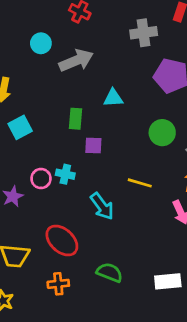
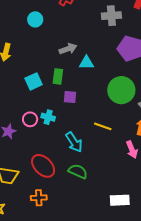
gray arrow: (76, 61) -> (68, 49), moved, size x0.7
cyan square: (20, 127) -> (34, 81), moved
green circle: (162, 133) -> (121, 90), size x1.4
green semicircle: (110, 272) -> (78, 171), moved

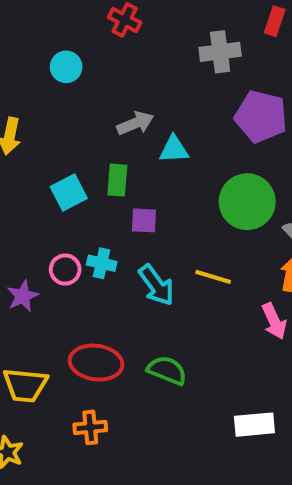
cyan arrow: (74, 142) -> (156, 285), moved
red ellipse: (43, 166) -> (96, 363), turned -35

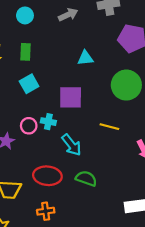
gray arrow: (135, 123) -> (68, 15), moved
green rectangle: (117, 180) -> (25, 52), moved
purple square: (144, 220) -> (71, 97), size x1.6
cyan arrow: (156, 285) -> (72, 145), moved

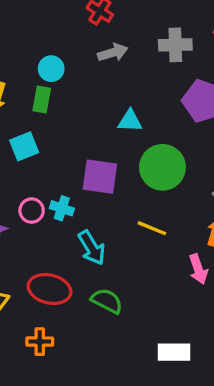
cyan circle: (25, 15) -> (51, 69), moved
cyan square: (29, 84) -> (24, 146), moved
green circle: (126, 85) -> (162, 167), moved

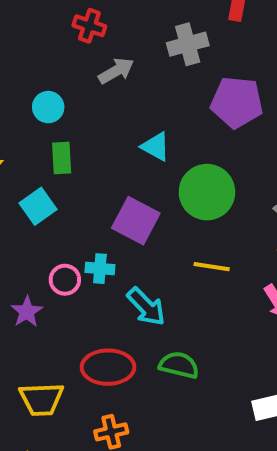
green rectangle: (42, 100) -> (62, 158), moved
cyan triangle: (130, 121) -> (156, 147), turned 40
purple square: (100, 177) -> (136, 221), turned 33

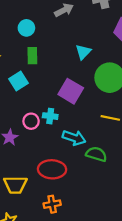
cyan triangle: (156, 147) -> (83, 52), turned 42
cyan arrow: (146, 307) -> (74, 138), turned -30
green semicircle: (179, 365) -> (96, 154), moved

